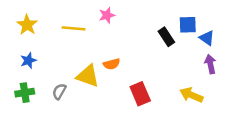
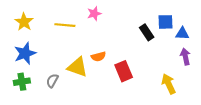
blue triangle: (207, 38) -> (182, 33), turned -32
blue star: (28, 60) -> (25, 53), size x1.5
red rectangle: (140, 94) -> (124, 71), moved
yellow arrow: (191, 95) -> (169, 84), turned 42

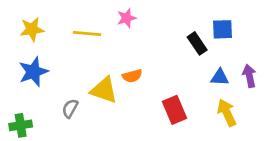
yellow star: (24, 22) -> (32, 29), turned 30
blue triangle: (182, 33) -> (220, 77), moved
red rectangle: (124, 71) -> (175, 110), moved
green cross: (22, 82) -> (21, 125), moved

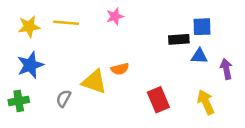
yellow line: (87, 34) -> (66, 23), moved
black rectangle: (197, 43) -> (179, 39), turned -60
blue triangle: (220, 77) -> (199, 56), moved
green cross: (21, 125) -> (19, 101), moved

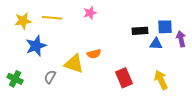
blue square: (202, 27) -> (165, 27), moved
blue star: (30, 65) -> (36, 46), moved
purple arrow: (226, 69) -> (181, 39), moved
green cross: (19, 101) -> (15, 79), turned 35

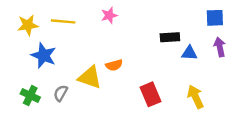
blue square: (165, 27) -> (215, 18), moved
blue star: (36, 46) -> (44, 55), turned -30
green cross: (15, 79) -> (30, 96), moved

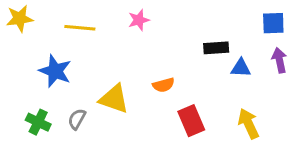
yellow star: (28, 25) -> (20, 18), moved
orange semicircle: (114, 65) -> (163, 85), moved

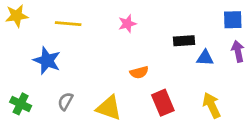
pink star: (139, 20) -> (127, 24), moved
yellow triangle: (114, 99) -> (109, 108), moved
green cross: (38, 122) -> (21, 104), moved

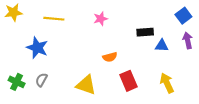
blue square: (233, 20) -> (183, 16), turned -35
gray semicircle: (65, 101) -> (41, 80), moved

